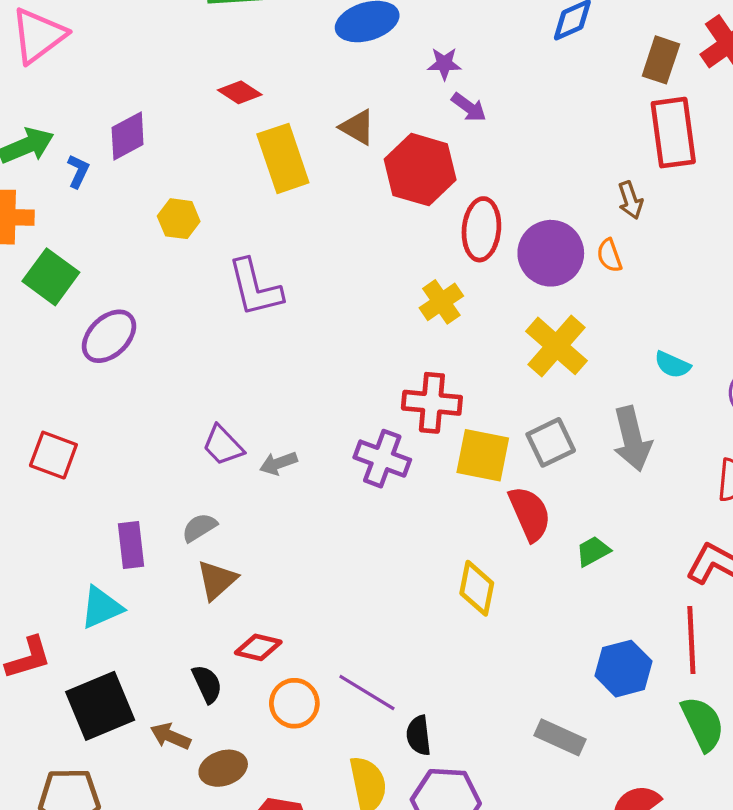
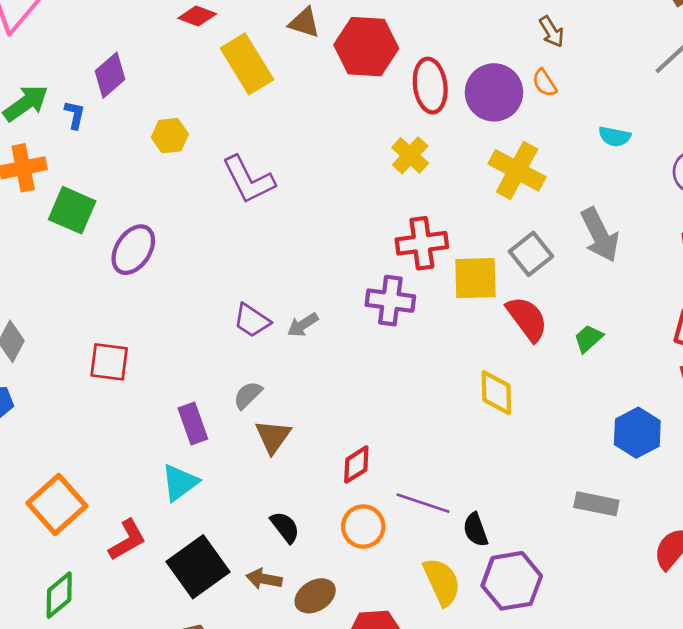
cyan semicircle: (672, 365) -> (615, 136), moved
red diamond: (258, 647) -> (356, 465), moved, turned -33

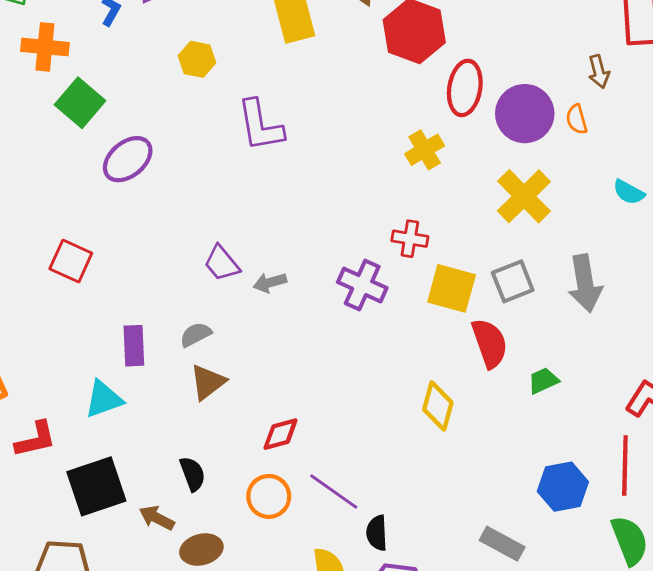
red cross: (422, 243) -> (410, 239), size x0.7

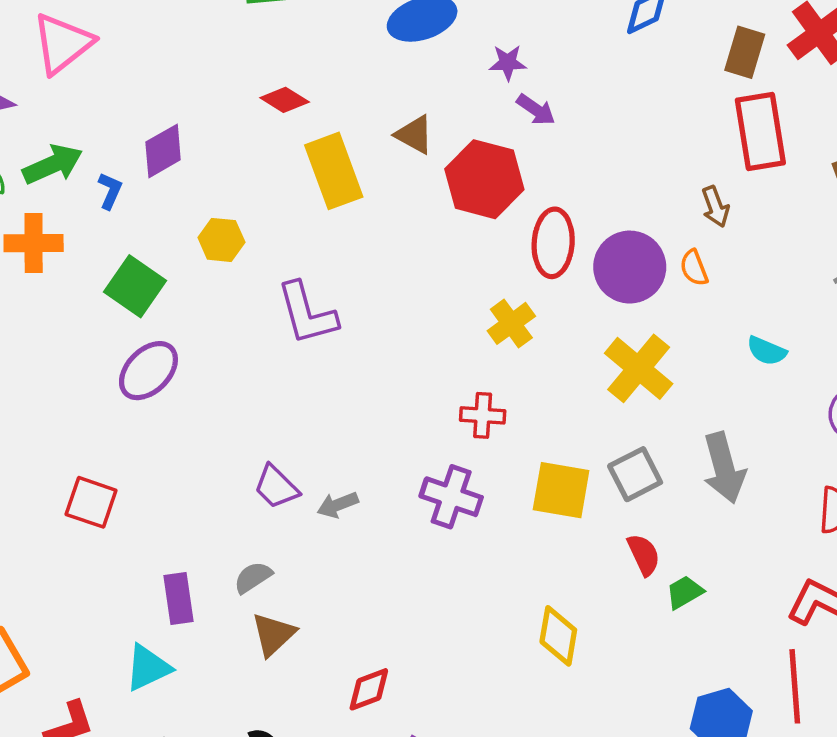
green square: (80, 103) -> (135, 286), moved
red cross: (410, 239) -> (483, 415), moved
red semicircle: (490, 343) -> (644, 555), moved, size x0.7

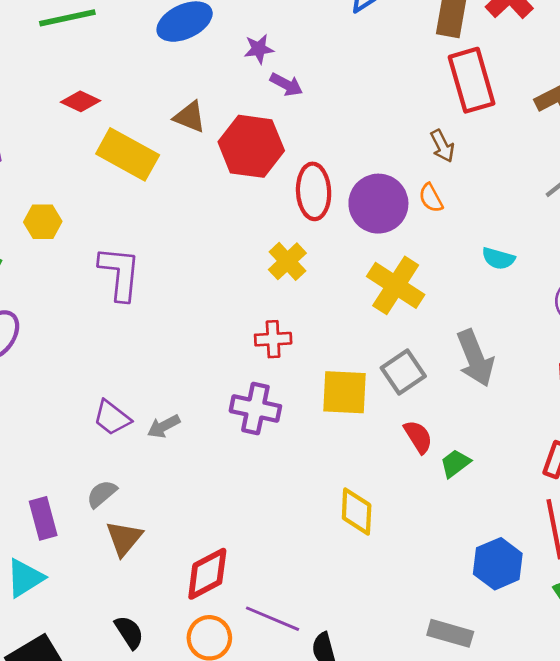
yellow rectangle: (334, 171) -> (128, 154), turned -34
purple L-shape: (307, 313) -> (120, 273), turned -152
red diamond: (369, 689) -> (207, 574), size x1.4

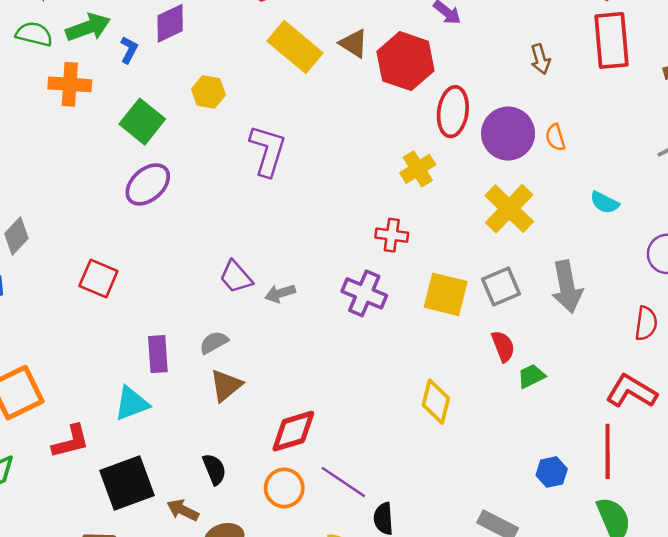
brown triangle: (190, 117) -> (354, 44), moved
brown arrow: (442, 146) -> (540, 59), moved
blue hexagon: (498, 564) -> (552, 472), size x0.7

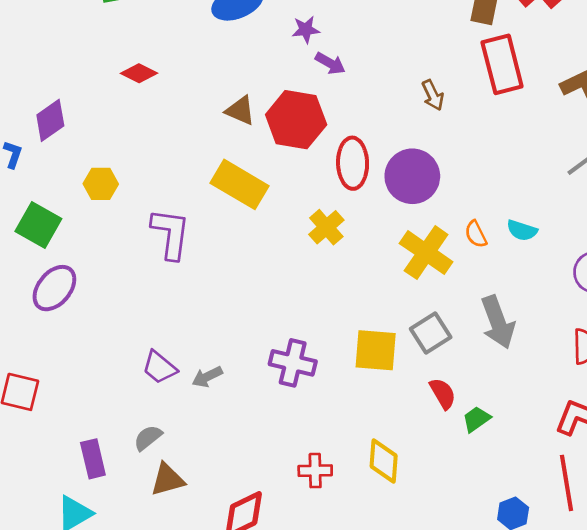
yellow rectangle: (295, 47) -> (239, 184), moved
orange semicircle: (555, 137) -> (476, 234), moved
red cross: (392, 235) -> (315, 471), moved
brown triangle: (226, 385) -> (167, 479), turned 33

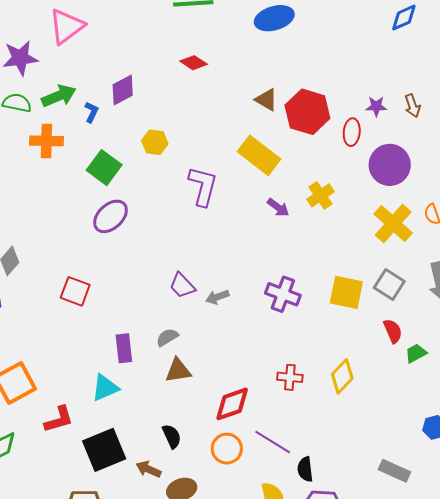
purple star: (306, 30) -> (376, 106), moved
purple arrow: (330, 63) -> (278, 207), moved
red ellipse: (353, 163) -> (352, 132), moved, size x0.7
gray square: (431, 333) -> (389, 284), turned -32
yellow diamond: (384, 461) -> (342, 376), turned 32

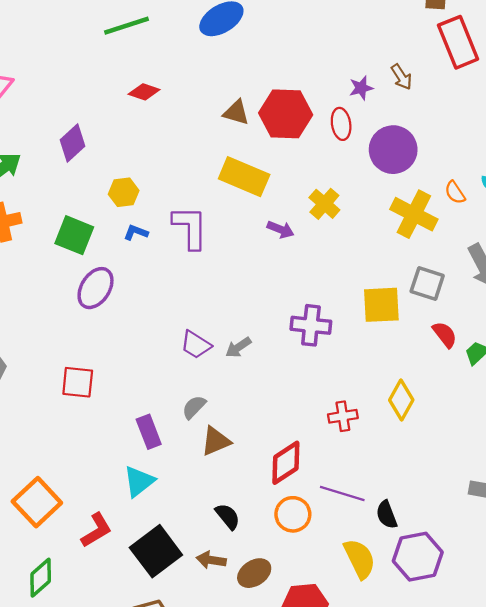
blue L-shape: (91, 112) -> (136, 232), moved, turned -80

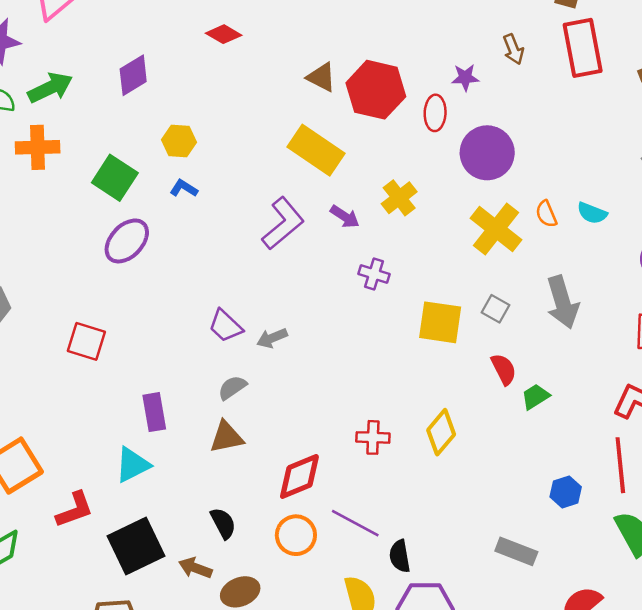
brown arrow: (402, 77) -> (513, 49), moved
purple L-shape: (190, 227) -> (283, 223), moved, turned 39
gray square: (427, 283) -> (496, 309), size x0.7
purple cross: (311, 325) -> (374, 274), moved, size x0.7
gray semicircle: (194, 407) -> (232, 388), moved

